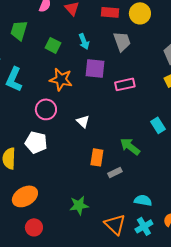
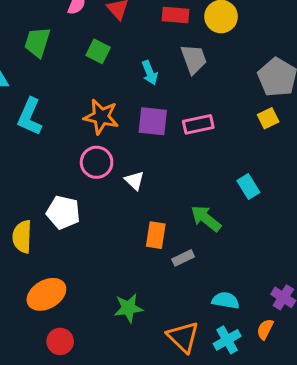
cyan arrow: (84, 41) -> (150, 73), moved
green square: (53, 45) -> (98, 51), moved
purple square: (95, 68) -> (153, 121), moved
pink circle: (46, 109) -> (97, 162), moved

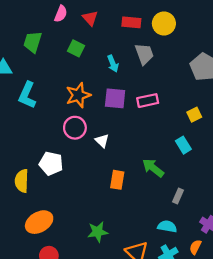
orange star: (101, 117) -> (78, 95), turned -30
yellow square: (268, 118) -> (194, 115), moved
gray rectangle: (183, 258) -> (178, 196), moved, turned -40

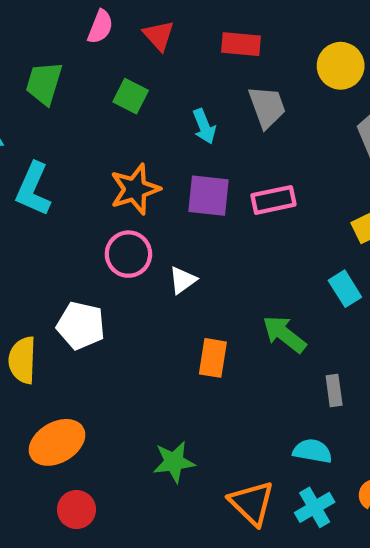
yellow circle: (164, 23) -> (341, 66), moved
white triangle: (102, 141) -> (183, 280), turned 40
gray rectangle: (178, 196) -> (334, 390), turned -32

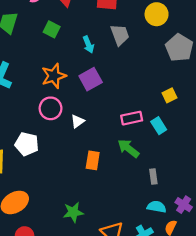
purple square: (209, 196) -> (91, 79), turned -35
pink rectangle: (273, 200) -> (132, 118), moved
cyan semicircle: (312, 451) -> (157, 207), moved

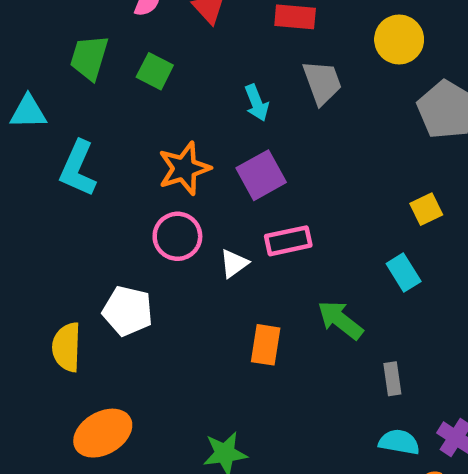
green square: (52, 29) -> (155, 71), moved
pink rectangle: (132, 118) -> (288, 241), moved

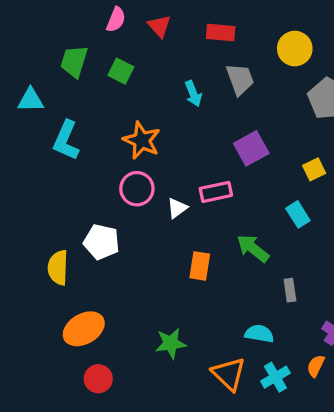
orange star: (184, 168) -> (142, 140), turned -30
purple square: (261, 175) -> (251, 148), moved
cyan semicircle: (399, 442) -> (259, 334), moved

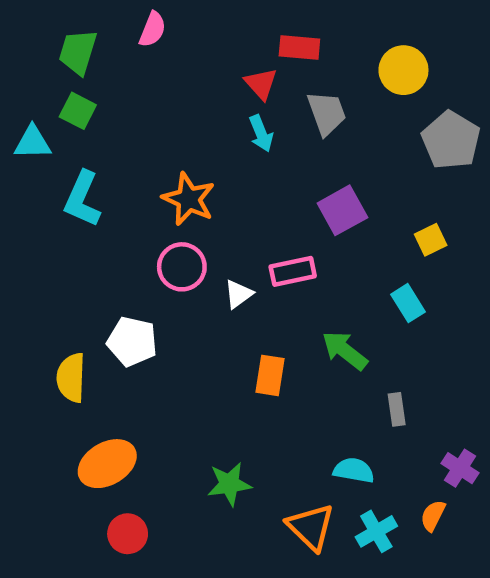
red triangle: (159, 26) -> (261, 84), moved
green trapezoid: (74, 61) -> (78, 52), moved
green square: (121, 71) -> (78, 111), moved

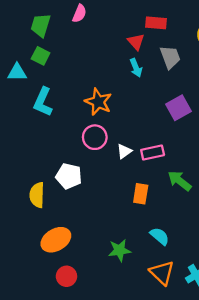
pink rectangle: (293, 271) -> (153, 153), moved
cyan semicircle: (354, 470) -> (160, 236), moved, turned 30

